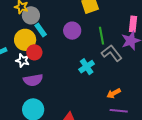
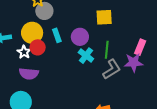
cyan rectangle: (41, 30) -> (57, 35), moved
gray L-shape: (112, 53) -> (112, 69), turned 80
cyan cross: (87, 67) -> (86, 56), moved, turned -35

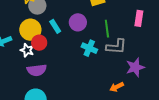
cyan cross: (86, 56) -> (89, 48), moved
purple star: (134, 63) -> (135, 67), moved
gray L-shape: (112, 69) -> (116, 47), turned 50

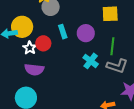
yellow circle: (30, 30) -> (22, 27), moved

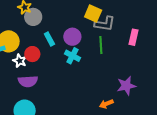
yellow square: (110, 14) -> (93, 13), turned 36
cyan cross: (91, 61) -> (72, 56), moved
gray L-shape: (117, 66) -> (105, 24), moved

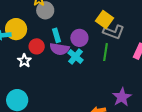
white star: (20, 61) -> (24, 61), moved
purple semicircle: (28, 81) -> (60, 49), moved
purple star: (126, 86) -> (122, 97), turned -30

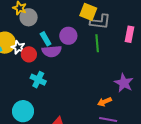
cyan cross: (76, 56) -> (38, 80), moved
white star: (24, 61) -> (18, 47), moved

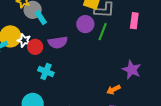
purple circle: (68, 36) -> (85, 24), moved
cyan rectangle: (46, 39) -> (41, 18), moved
green line: (97, 43) -> (103, 32), turned 30

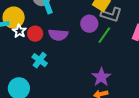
white star: (24, 40) -> (19, 31), moved
purple star: (132, 70) -> (101, 77), moved

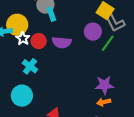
gray L-shape: (111, 15) -> (115, 23), turned 45
cyan cross: (40, 60) -> (30, 66), moved
purple star: (101, 77) -> (104, 85), turned 30

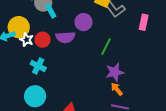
purple circle: (93, 32) -> (84, 22), moved
green line: (108, 43) -> (106, 47), moved
orange arrow: (104, 102) -> (117, 89), turned 72

